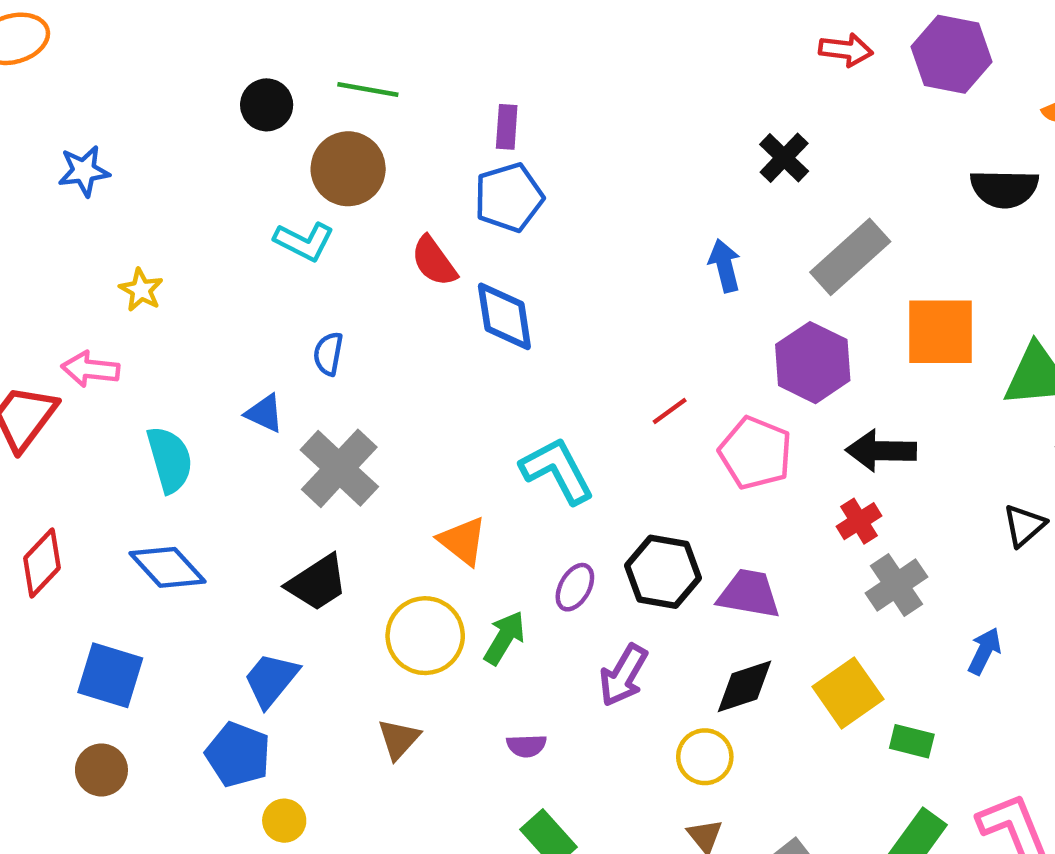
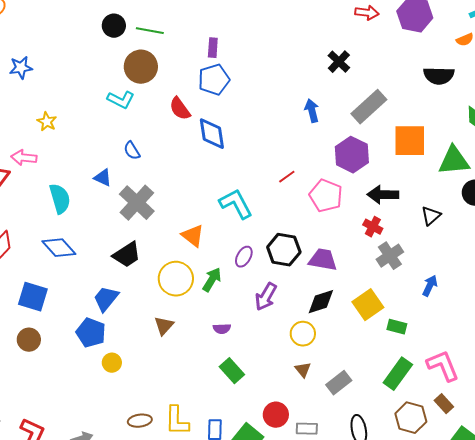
black circle: (267, 105) -> (114, 26), moved
blue semicircle: (328, 354) -> (132, 151), turned -42
red cross: (859, 521) -> (373, 227), turned -30
black triangle: (1024, 526) -> (431, 216), moved

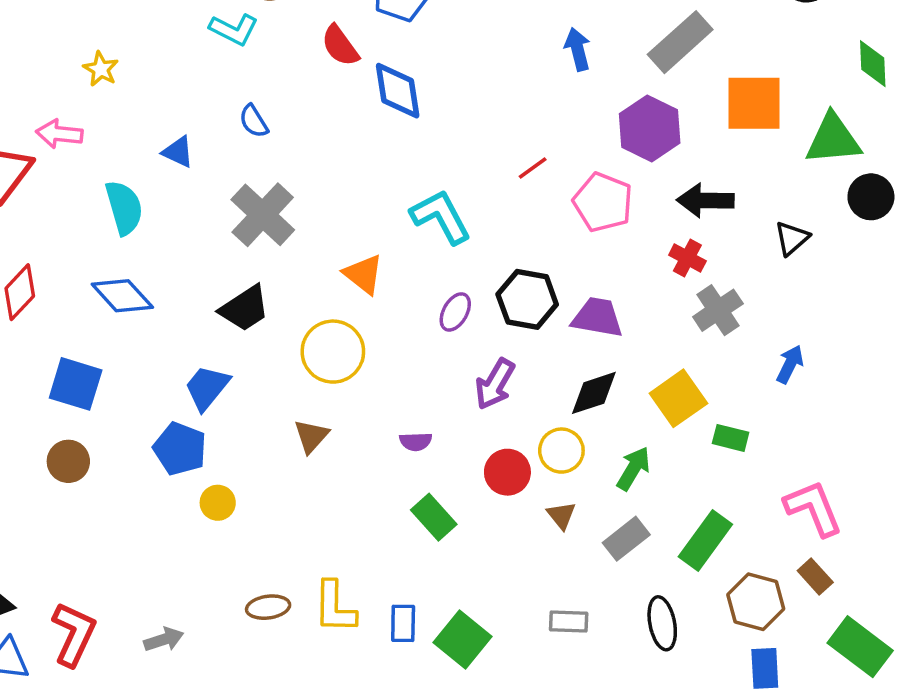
blue triangle: (103, 178) -> (178, 152), moved
green arrow: (212, 280) -> (633, 469), moved
green rectangle: (398, 374) -> (705, 541), moved
red circle: (276, 415) -> (507, 472), moved

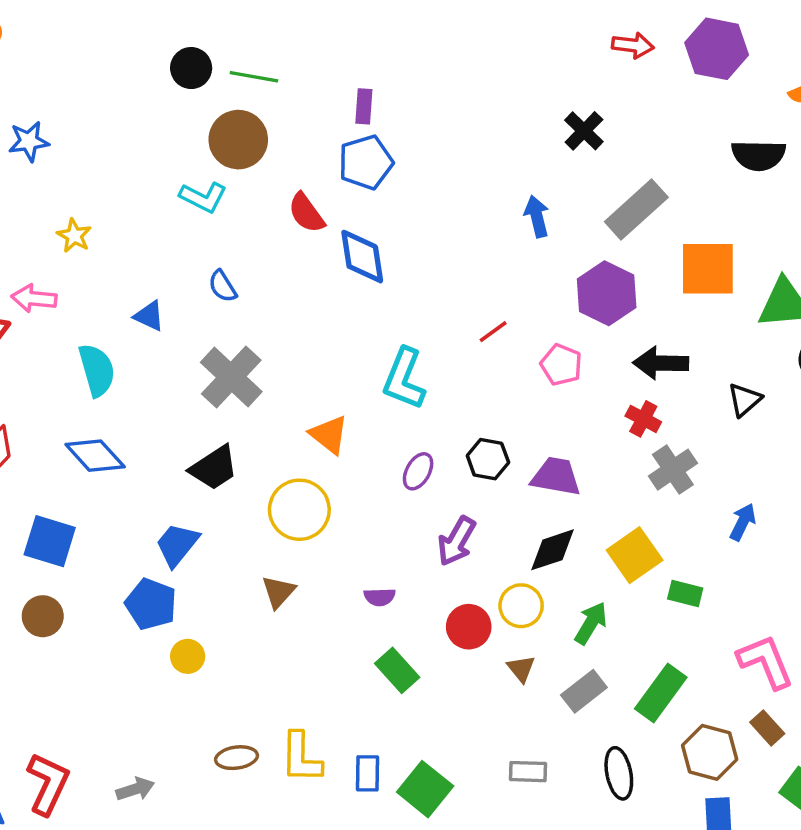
pink pentagon: (603, 202) -> (561, 365), size x0.7
cyan L-shape: (441, 217) -> (404, 379), turned -130
black hexagon: (527, 299) -> (488, 459), size x0.7

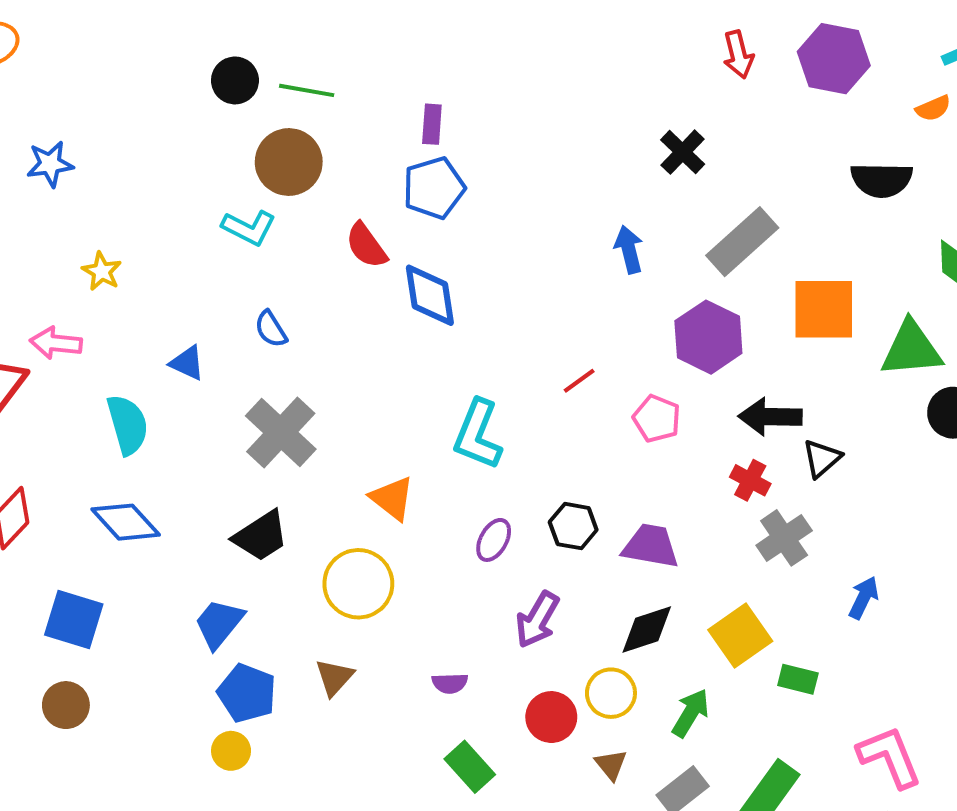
red arrow: (633, 45) -> (738, 55), turned 69
black triangle: (745, 400) -> (822, 458), moved
blue pentagon: (151, 604) -> (247, 693), moved

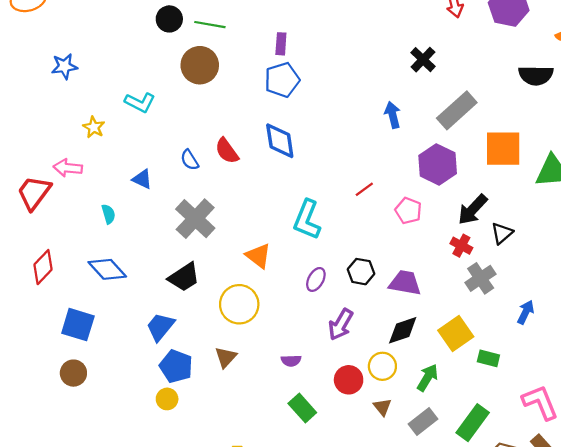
cyan L-shape: (249, 228) -> (140, 102), moved
red semicircle: (366, 246) -> (227, 151), moved
black arrow: (770, 417) -> (473, 210), turned -48
cyan semicircle: (128, 425) -> (108, 214), size x0.6

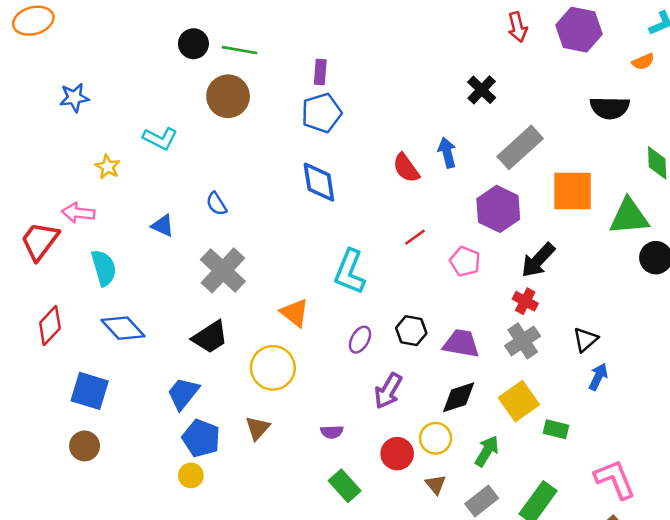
red semicircle: (227, 151) -> (406, 168), moved
cyan semicircle: (108, 214) -> (104, 268), moved, size x1.6
black triangle: (502, 233) -> (585, 340), moved
gray cross: (481, 278) -> (523, 341), moved

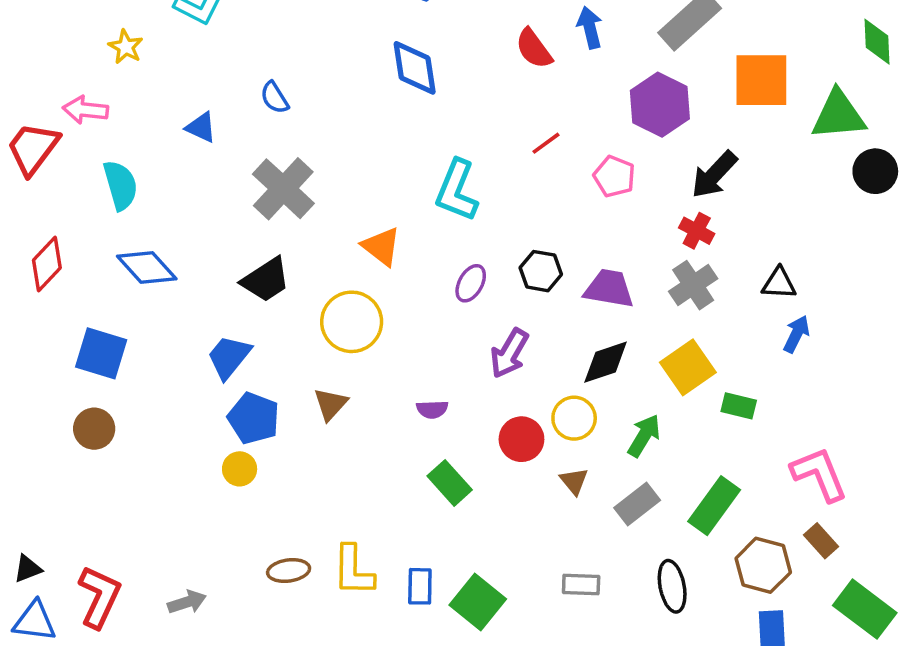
black triangle: (585, 340) -> (779, 283), turned 44

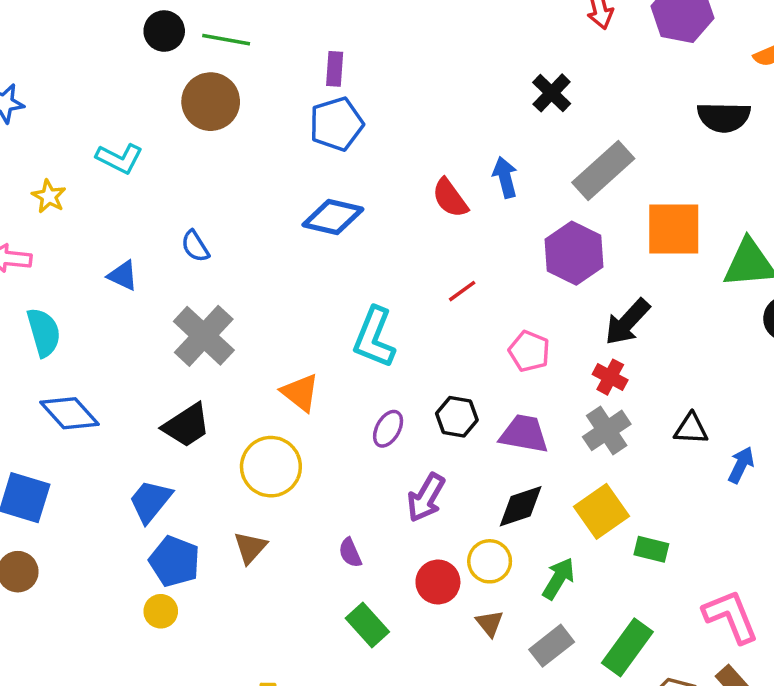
blue diamond: (415, 68) -> (333, 217), turned -68
pink pentagon: (614, 176) -> (529, 351), moved
blue arrow: (796, 334) -> (741, 465), moved
purple semicircle: (432, 409) -> (350, 553), turned 68

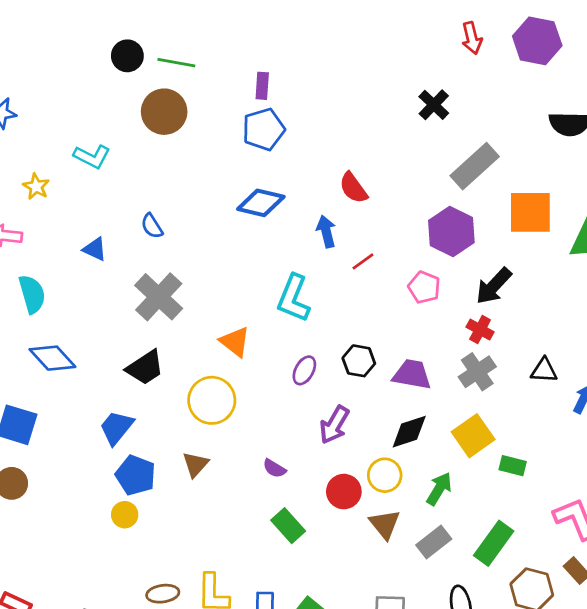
blue arrow: (505, 177) -> (326, 231), moved
pink pentagon: (529, 351) -> (424, 287), moved
purple semicircle: (350, 553) -> (274, 468), turned -35
brown triangle: (490, 623) -> (385, 524), size x1.4

